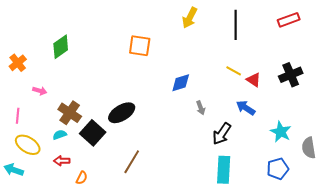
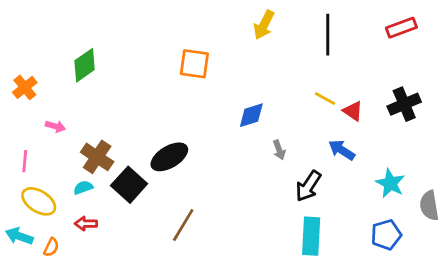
orange semicircle: (82, 178) -> (51, 247), moved

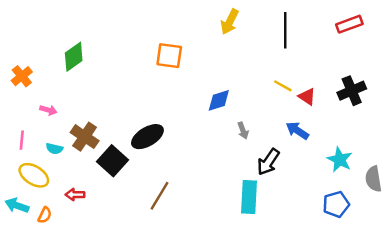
cyan semicircle: (83, 187) -> (54, 149), moved, turned -147
cyan rectangle: (311, 236) -> (249, 197), moved

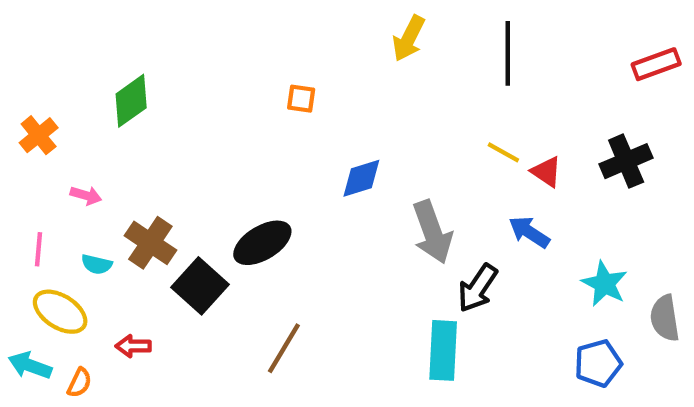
red rectangle: (349, 24) -> (656, 64), moved
orange square: (169, 56) -> (301, 99), size x0.6
blue diamond: (219, 100) -> (361, 178), moved
gray arrow: (243, 131) -> (432, 232), size x2.0

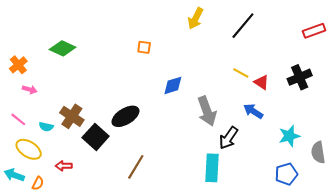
black line: (508, 53) -> (243, 26), turned 40
green diamond: (131, 101) -> (63, 48), turned 60
pink arrow: (86, 195) -> (30, 90), moved
pink line: (39, 249) -> (18, 119), turned -56
cyan star: (605, 284) -> (289, 136), turned 30

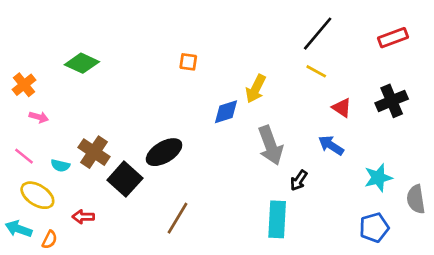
yellow arrow: (196, 18) -> (256, 89), moved
red rectangle: (314, 31) -> (393, 38), moved
yellow line: (241, 73) -> (316, 71), moved
black arrow: (229, 138) -> (299, 180), size x0.7

